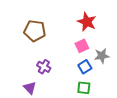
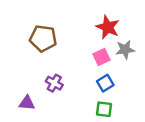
gray star: (102, 56) -> (125, 50), moved
purple triangle: (30, 88) -> (27, 103), moved, turned -40

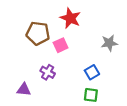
red star: (108, 27) -> (70, 18), moved
pink square: (101, 57) -> (61, 45), moved

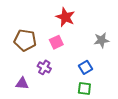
brown pentagon: (38, 33) -> (25, 40), moved

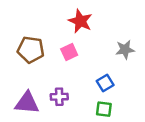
purple cross: (44, 67) -> (59, 97), moved, turned -32
purple triangle: (22, 83) -> (27, 103), size x1.5

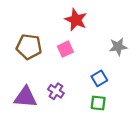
purple cross: (59, 97) -> (56, 91), turned 35

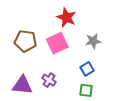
gray star: (118, 47) -> (93, 41), moved
pink square: (65, 49) -> (57, 43), size x1.5

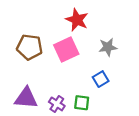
purple cross: (49, 80) -> (57, 104), moved
green square: (86, 90) -> (82, 103), moved

